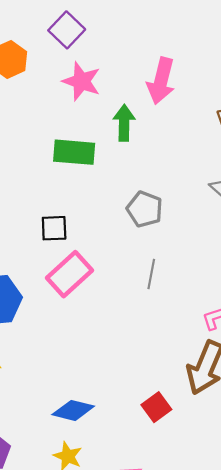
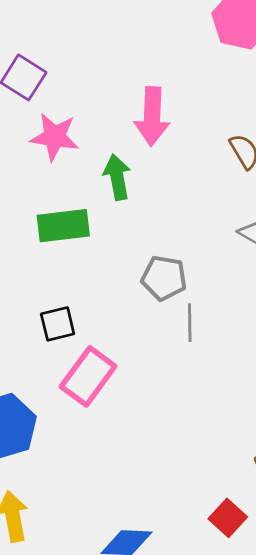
gray line: (151, 274) -> (190, 323), moved

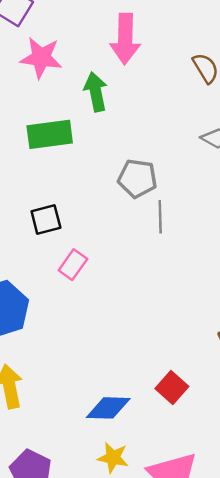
pink rectangle: (88, 376) -> (73, 265), size x0.6
red square: (228, 518) -> (172, 388), moved

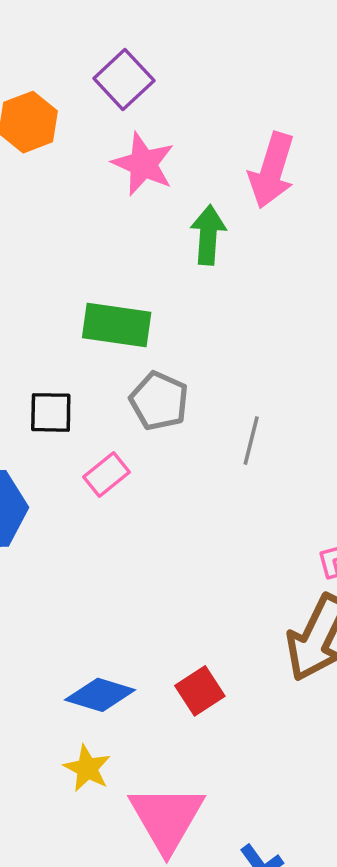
green rectangle: (50, 134) -> (117, 325), moved
gray pentagon: (137, 178) -> (159, 401), moved
black square: (46, 219) -> (51, 412), moved

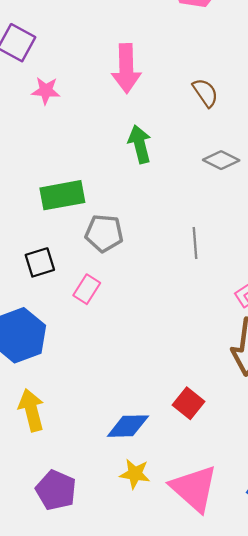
pink star: (143, 164) -> (46, 91), size x0.7
green arrow: (208, 235) -> (140, 144), moved
gray line: (251, 441) -> (195, 243), moved

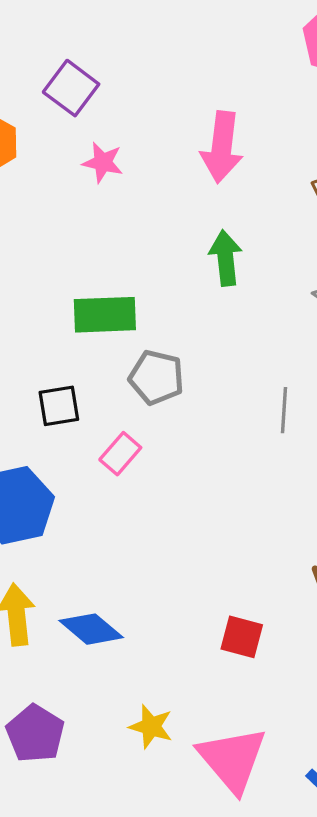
red square: (188, 403) -> (242, 637), turned -32
blue diamond: (128, 426) -> (91, 629), moved, turned 33

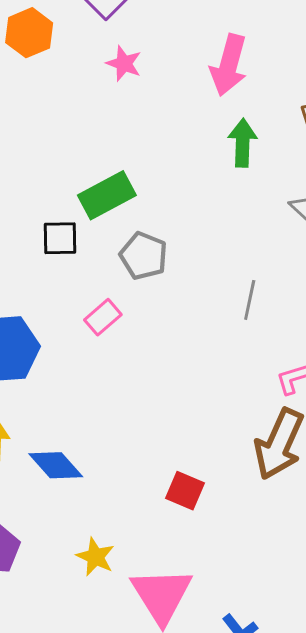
green arrow: (226, 258) -> (243, 143), moved
green rectangle: (105, 315) -> (107, 195), turned -34
black square: (59, 406) -> (60, 238), moved

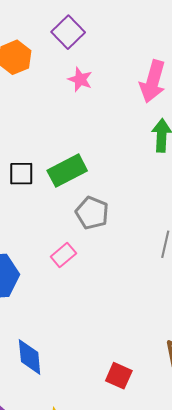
black square: (60, 238) -> (21, 174), moved
blue diamond: (56, 465) -> (30, 357), turned 36

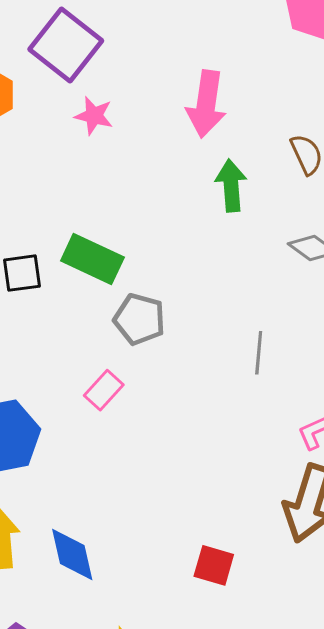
purple square: (68, 32) -> (66, 45), size x1.4
green rectangle: (67, 171) -> (92, 259), turned 60

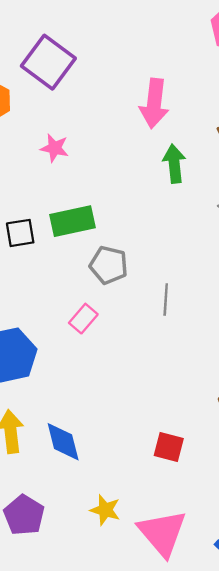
pink star: (94, 116) -> (55, 148), moved
green rectangle: (92, 259) -> (72, 221), turned -36
gray line: (259, 353) -> (166, 300), moved

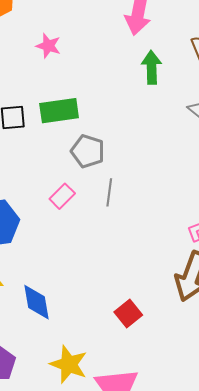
gray line: (166, 300) -> (109, 192), moved
red square: (169, 447) -> (128, 314), turned 32
yellow star: (105, 510) -> (69, 364), size x1.4

